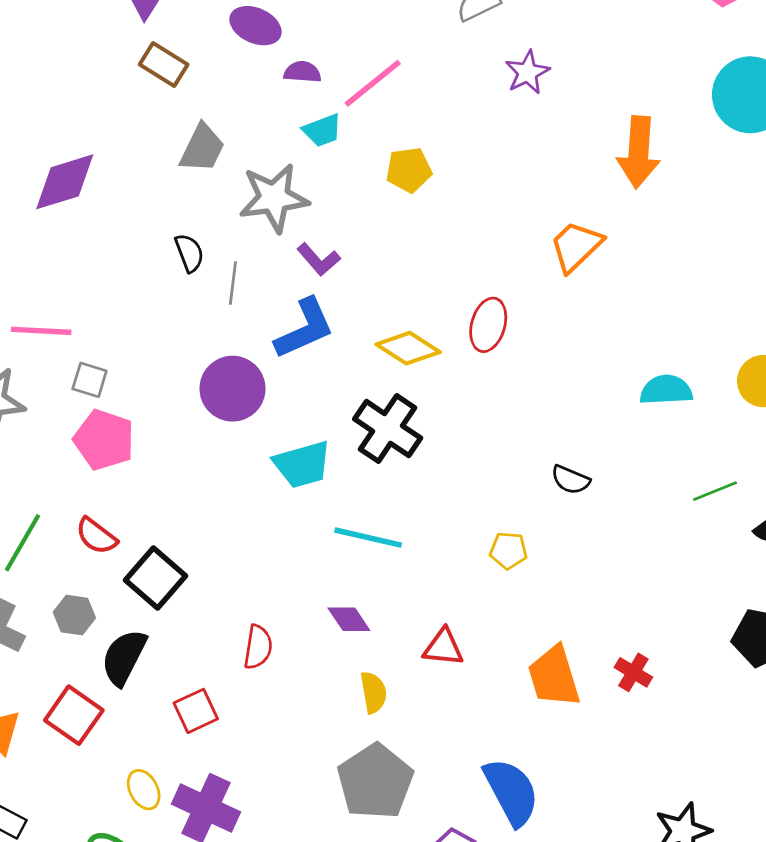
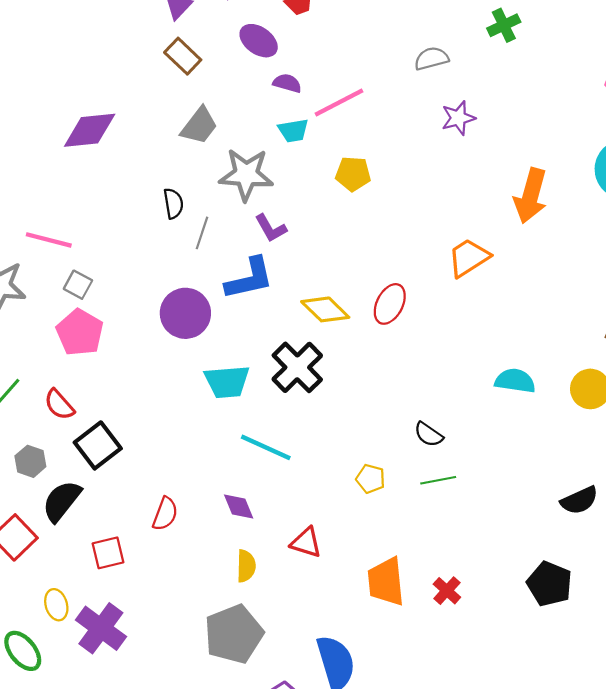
green line: (715, 491) -> (438, 480), moved

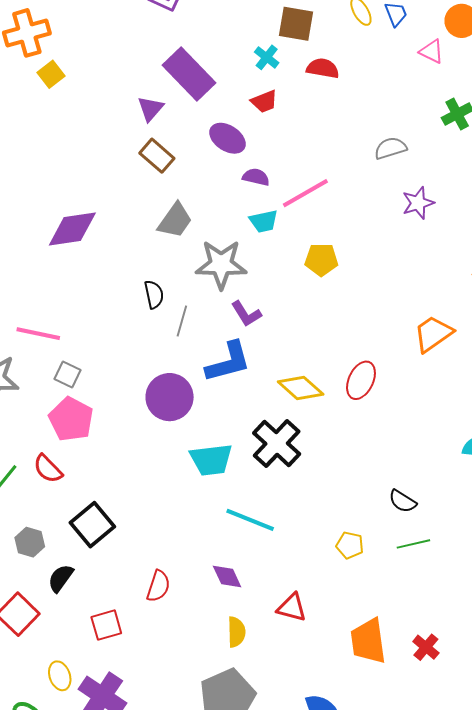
red semicircle: (59, 405) -> (48, 469), moved
black semicircle: (62, 501) -> (61, 578), size x0.7

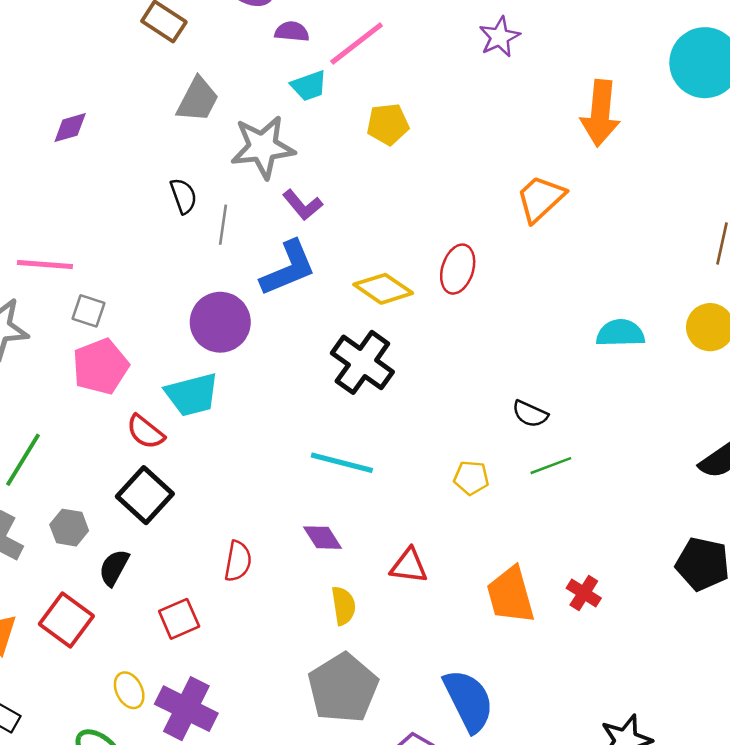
purple diamond: (72, 229) -> (70, 128), size x0.6
pink pentagon: (71, 419) -> (100, 366), turned 30
cyan trapezoid: (211, 460) -> (192, 395), moved
red semicircle: (48, 469) -> (145, 432), moved

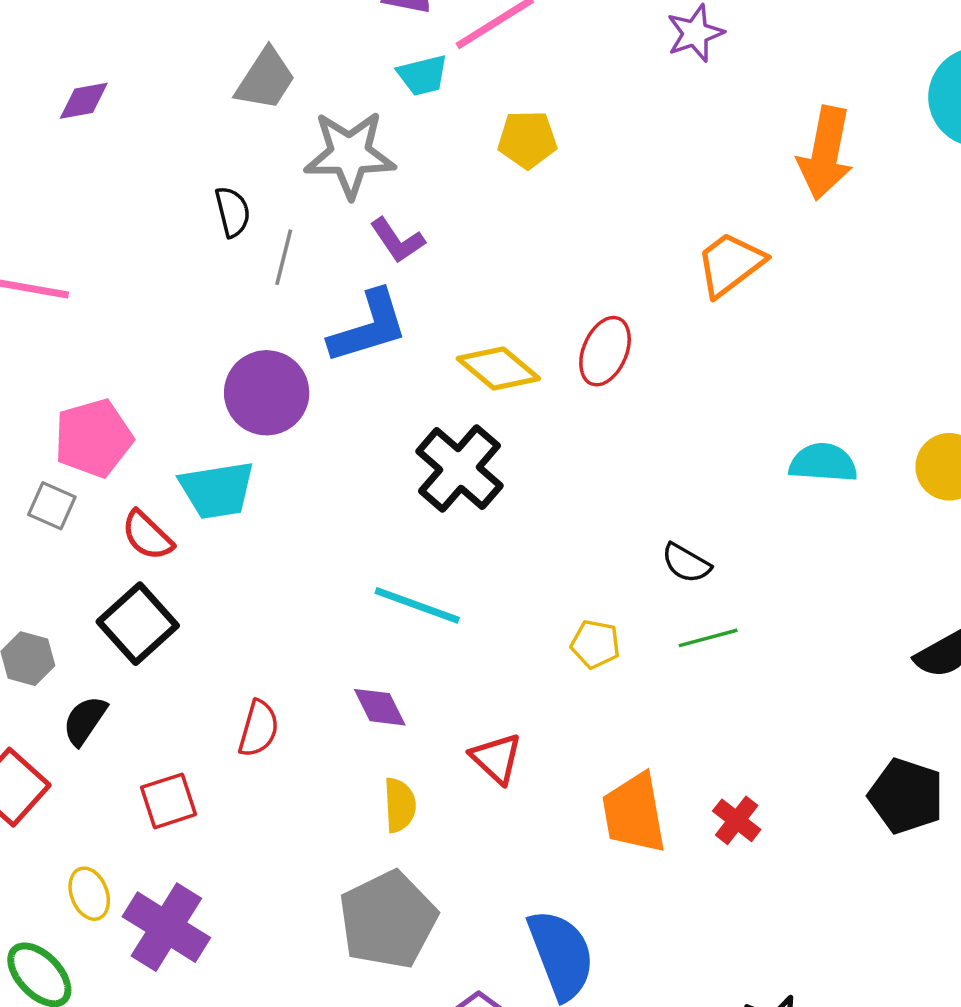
gray square: (88, 311) -> (52, 506), moved
red triangle: (409, 566) -> (496, 758), turned 30

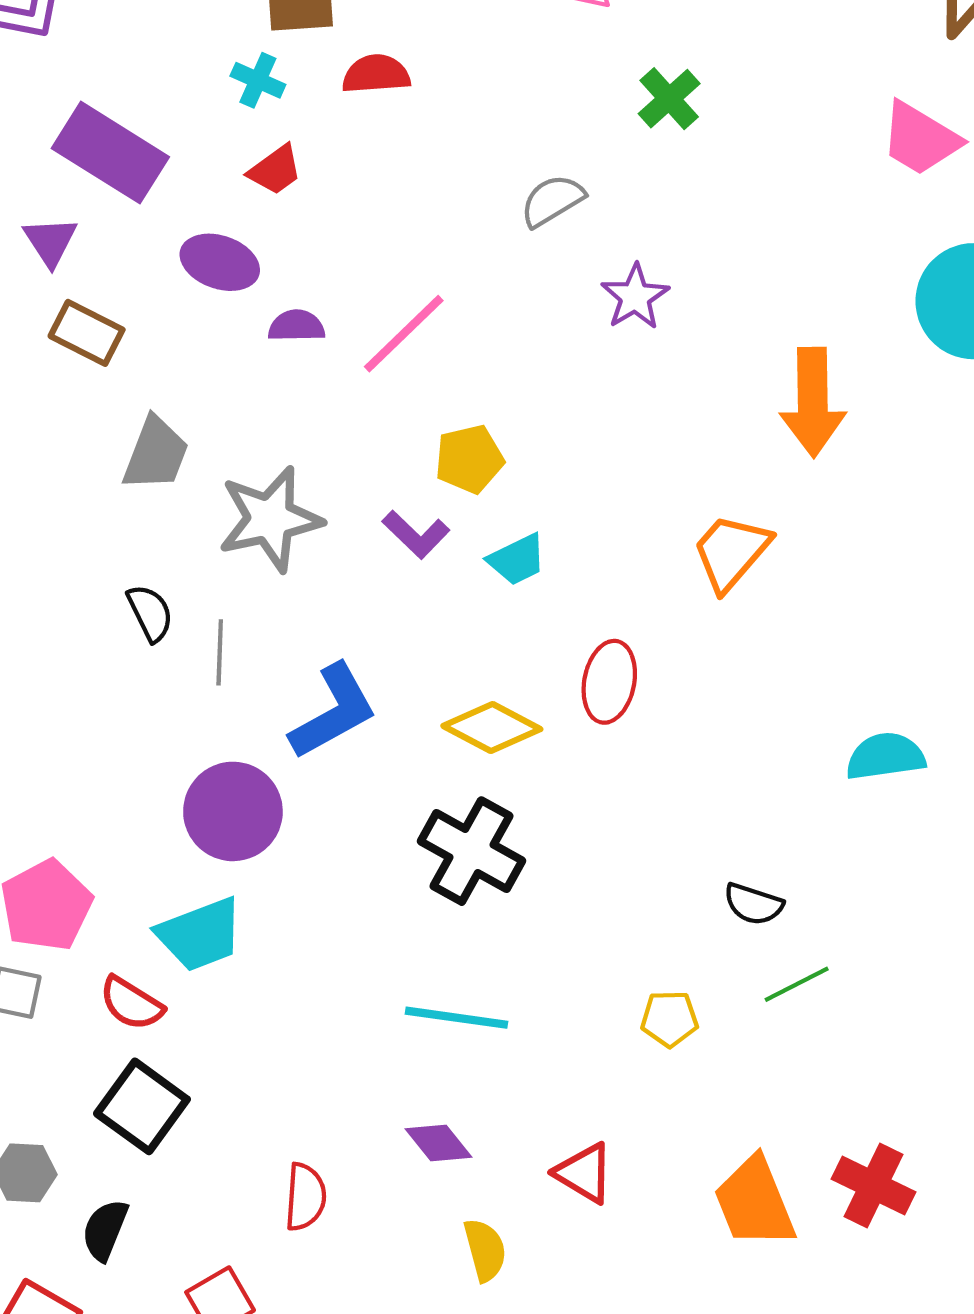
cyan trapezoid: (423, 75) -> (517, 560), moved
purple L-shape: (397, 240) -> (416, 534), moved
red cross: (737, 820) -> (874, 1186), size x1.4

